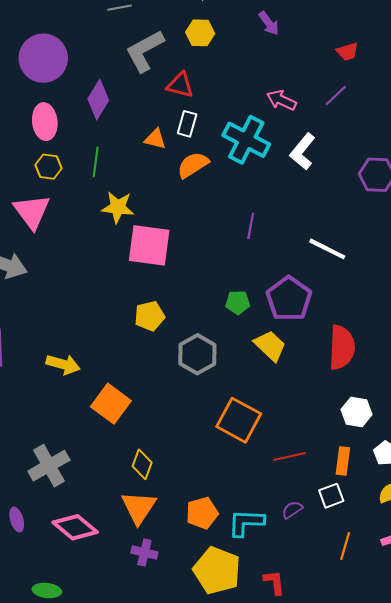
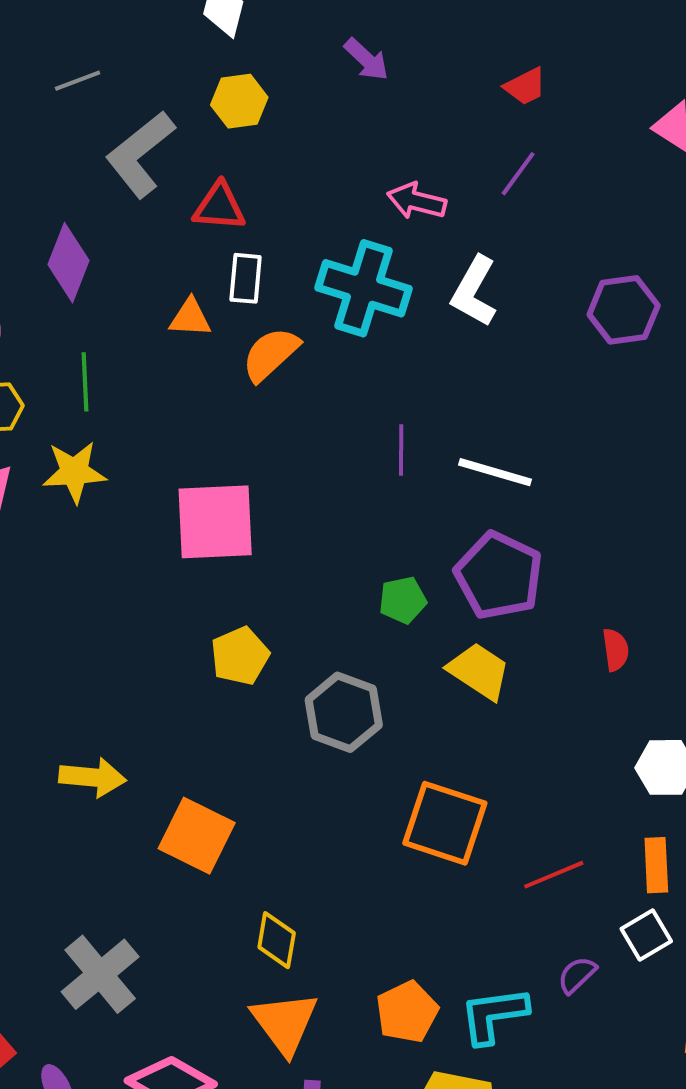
yellow star: (118, 207) -> (74, 472), moved
white line: (327, 249) -> (495, 472), moved
red semicircle: (342, 347) -> (616, 650), size x0.5

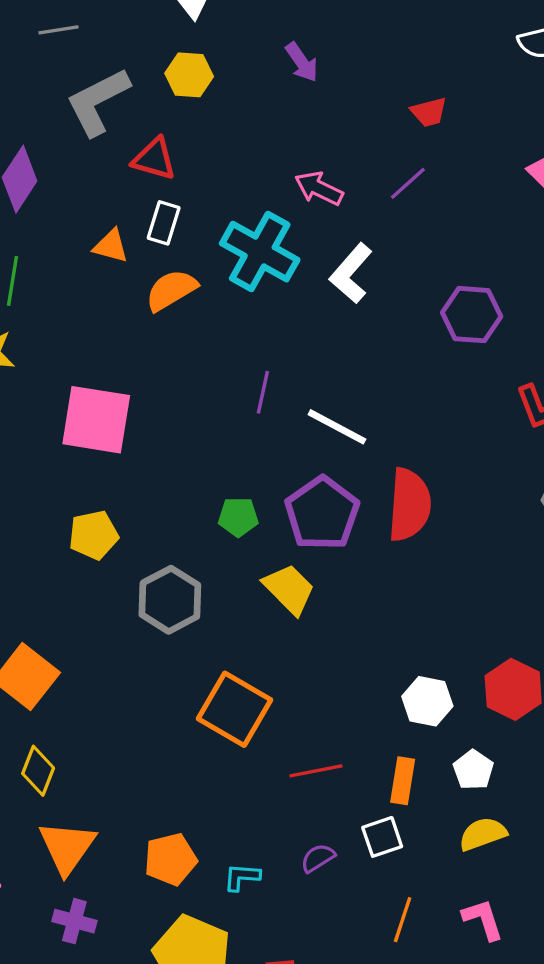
red semicircle: (616, 650) -> (409, 505), moved, size x2.0
yellow diamond: (277, 940) -> (38, 771), moved
cyan L-shape: (494, 1015) -> (242, 877), size x0.6

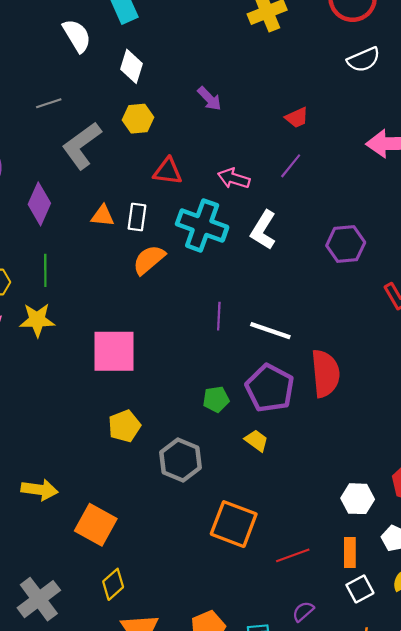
red triangle: (154, 159) -> (168, 171), moved
orange triangle: (111, 246) -> (103, 216), moved
yellow trapezoid: (289, 589) -> (256, 441), size x0.7
yellow diamond: (38, 771) -> (113, 584), turned 36
white square: (382, 837) -> (360, 589), moved

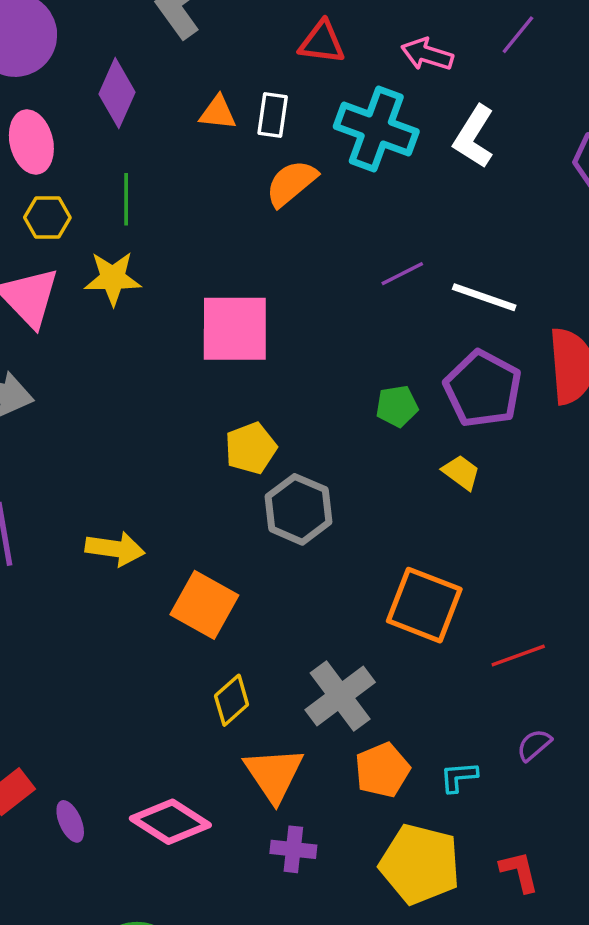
purple line: (219, 316) -> (402, 274), turned 60
gray hexagon: (180, 460) -> (298, 509), moved
gray cross: (39, 599) -> (340, 696), moved

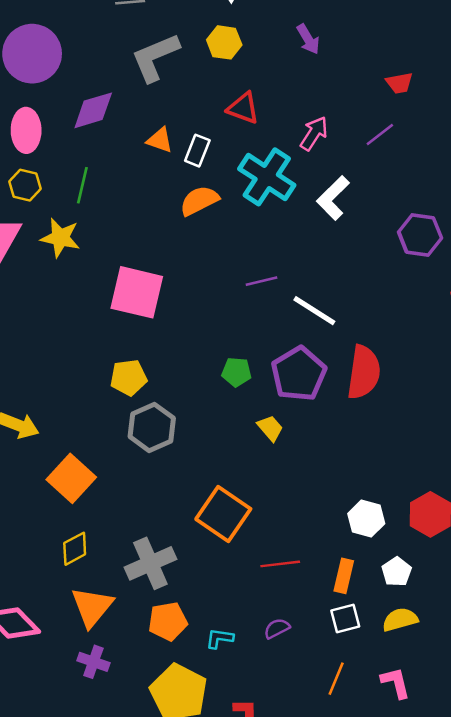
pink arrow: (427, 54) -> (314, 133), turned 92
purple diamond: (117, 93) -> (93, 110), turned 36

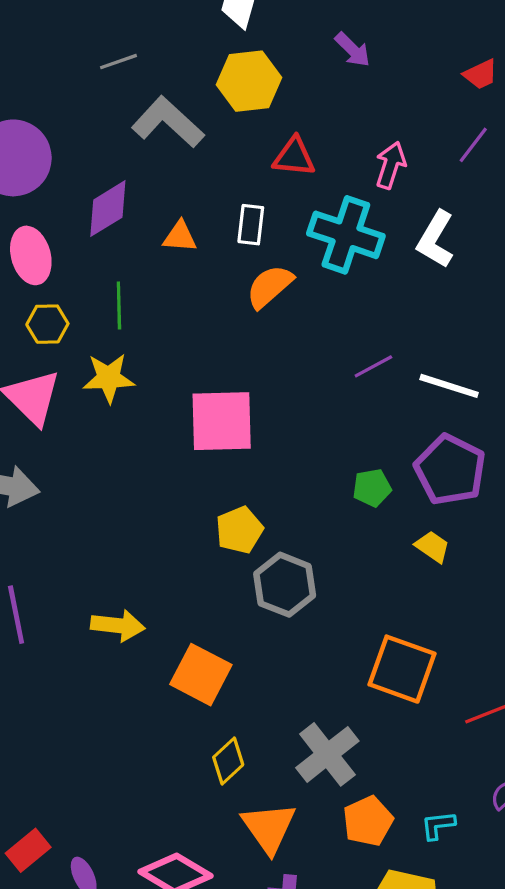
yellow hexagon: (224, 42) -> (249, 81), size x1.4
gray L-shape: (155, 57) -> (168, 122), turned 80
orange triangle: (160, 140) -> (180, 237), moved

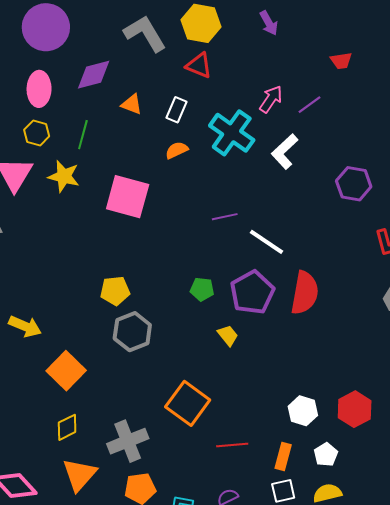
purple line: (473, 145) -> (310, 105), moved
red triangle: (294, 157) -> (199, 65), moved
orange semicircle: (270, 286) -> (177, 150), size x0.7
pink square: (222, 421) -> (128, 197), moved

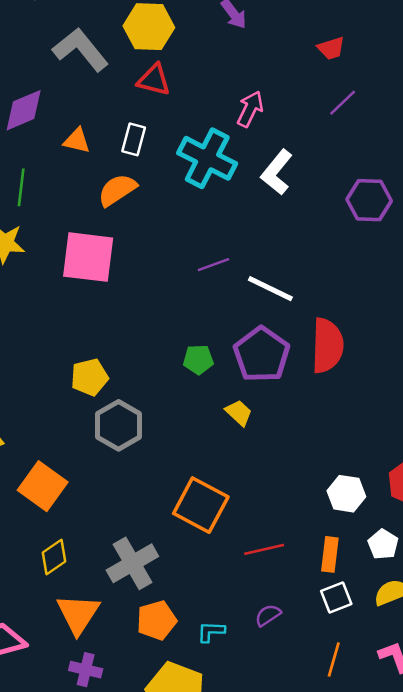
purple line: (310, 105) -> (343, 103), moved
orange semicircle: (177, 150) -> (117, 190), moved, size x1.4

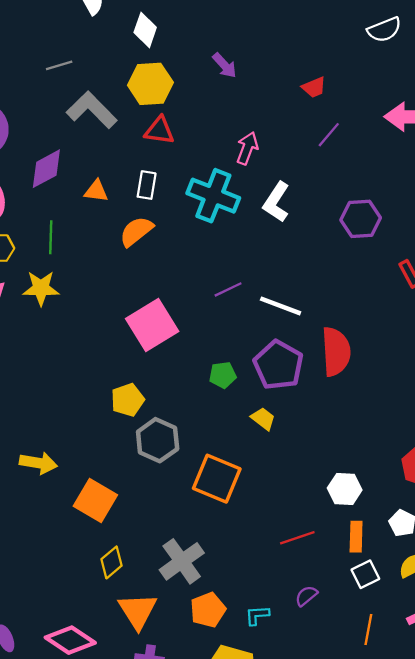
pink square: (88, 257) -> (152, 325), moved, turned -33
white hexagon: (346, 494) -> (345, 489), moved
orange square: (201, 505) -> (217, 479), moved

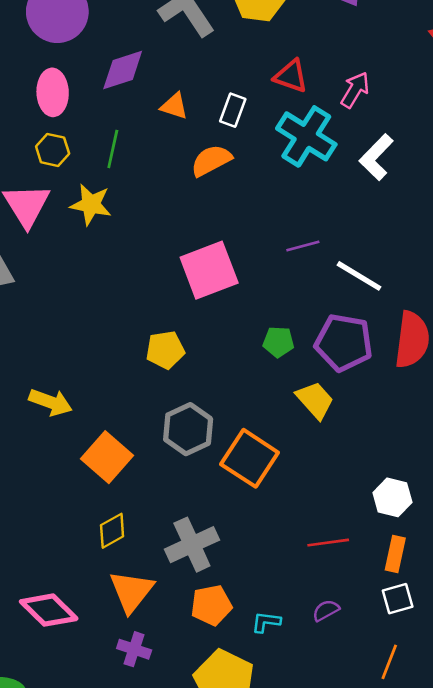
red triangle: (159, 131) -> (291, 76), moved
purple pentagon: (278, 365) -> (344, 343), turned -30
yellow trapezoid: (263, 419) -> (315, 400), size x1.4
gray hexagon: (158, 440) -> (188, 429), moved

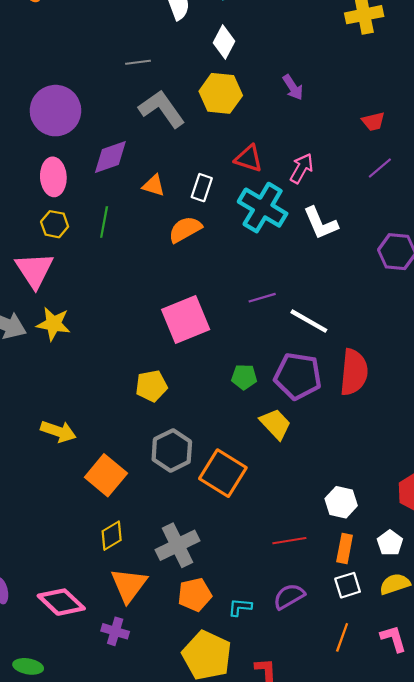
white L-shape: (376, 157) -> (321, 223), turned -66
yellow star: (91, 204) -> (53, 324), moved
purple semicircle: (326, 610) -> (289, 596), size x1.4
purple cross: (134, 649) -> (115, 631), moved

